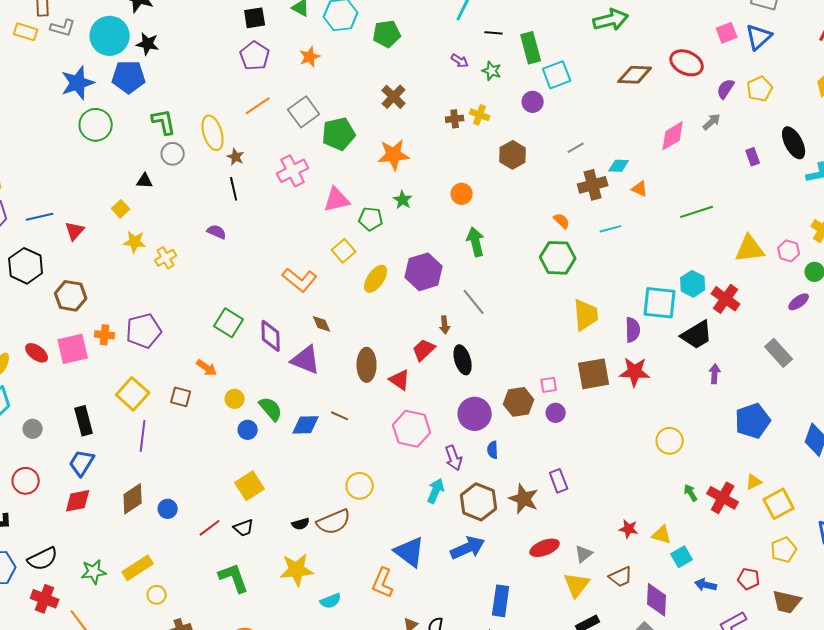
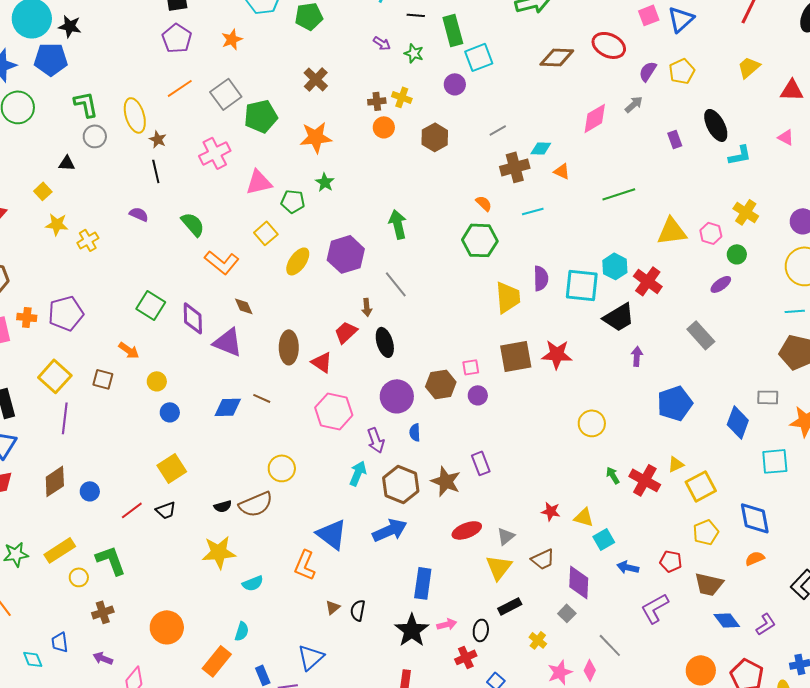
orange circle: (462, 194) -> (384, 127), moved
purple semicircle: (633, 330) -> (541, 278), moved
green semicircle: (271, 409) -> (193, 224), moved
green L-shape: (234, 578) -> (111, 560), moved

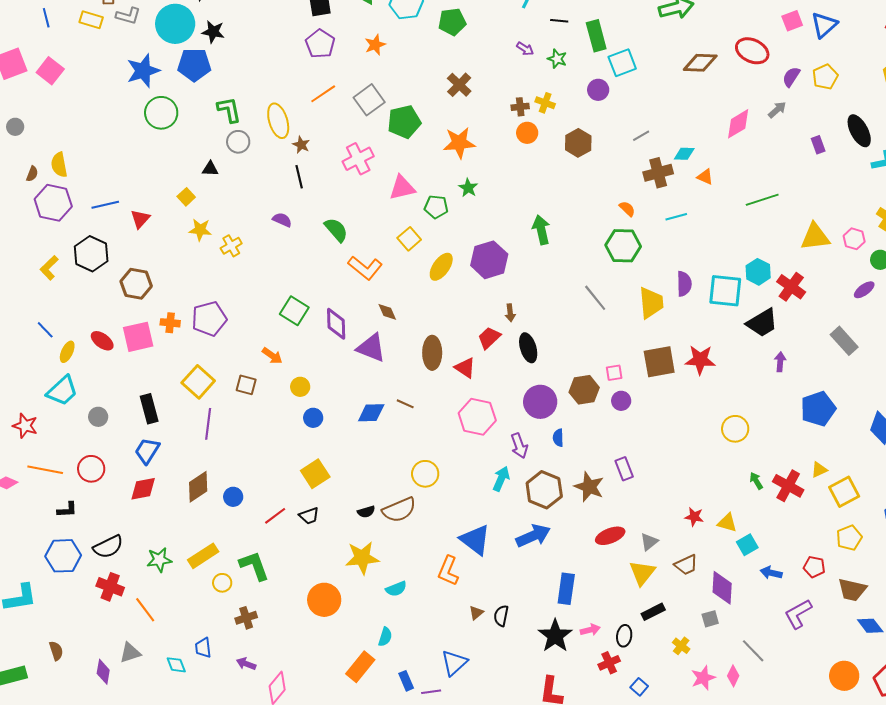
gray line: (396, 284) -> (595, 298), moved
gray square: (567, 613) -> (710, 619), turned 30
orange circle: (167, 627) -> (324, 600), moved

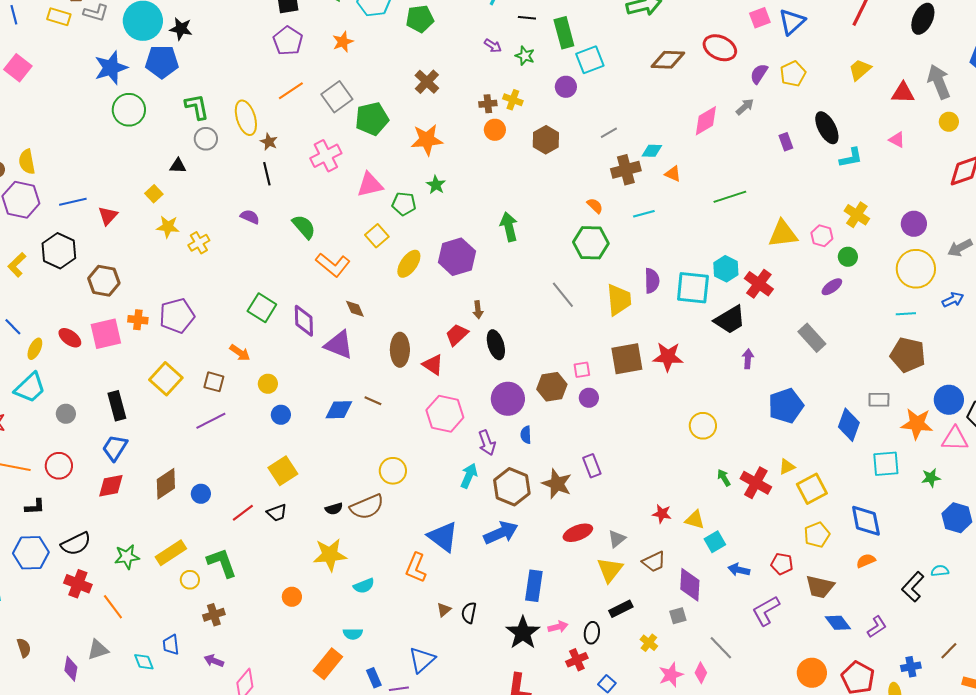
purple line: (208, 424) -> (211, 421), moved, turned 56
orange circle: (324, 600) -> (292, 597), size x0.6
cyan semicircle: (385, 637) -> (353, 634), turned 72

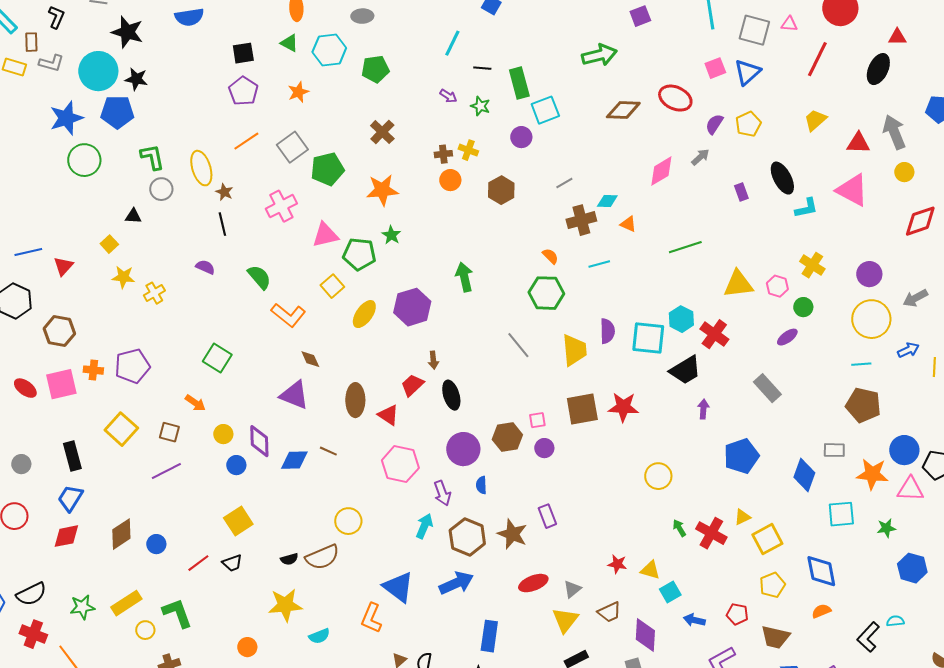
pink triangle: (897, 140) -> (852, 190), size x2.0
green pentagon: (404, 204) -> (359, 254), size x1.4
purple diamond: (304, 321) -> (259, 441), moved

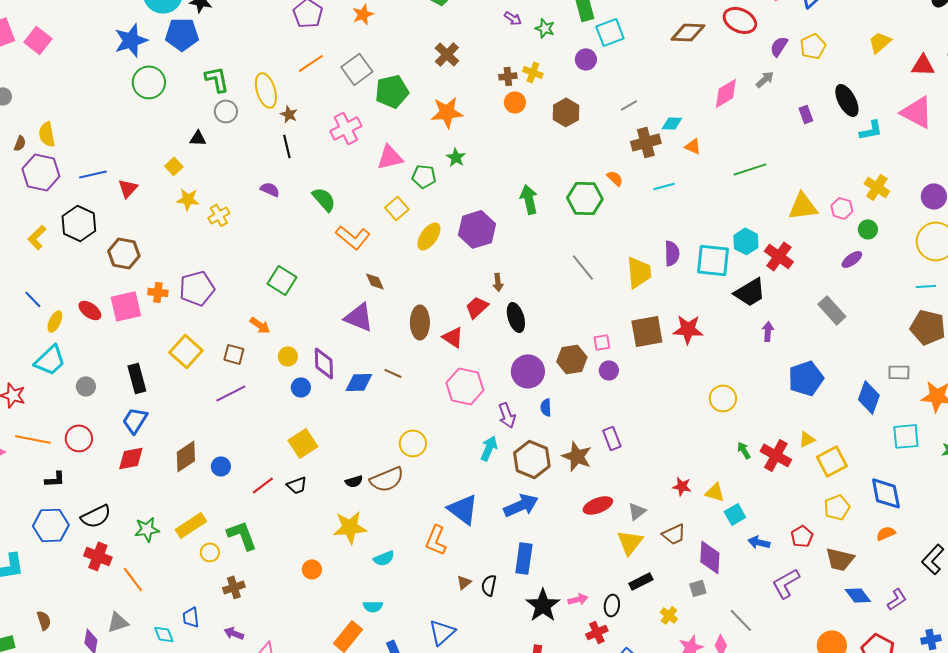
green pentagon: (359, 254) -> (424, 176), size x0.7
green hexagon: (546, 293) -> (585, 198), moved
red pentagon: (737, 614) -> (802, 536), turned 30
blue rectangle: (489, 636) -> (524, 558), moved

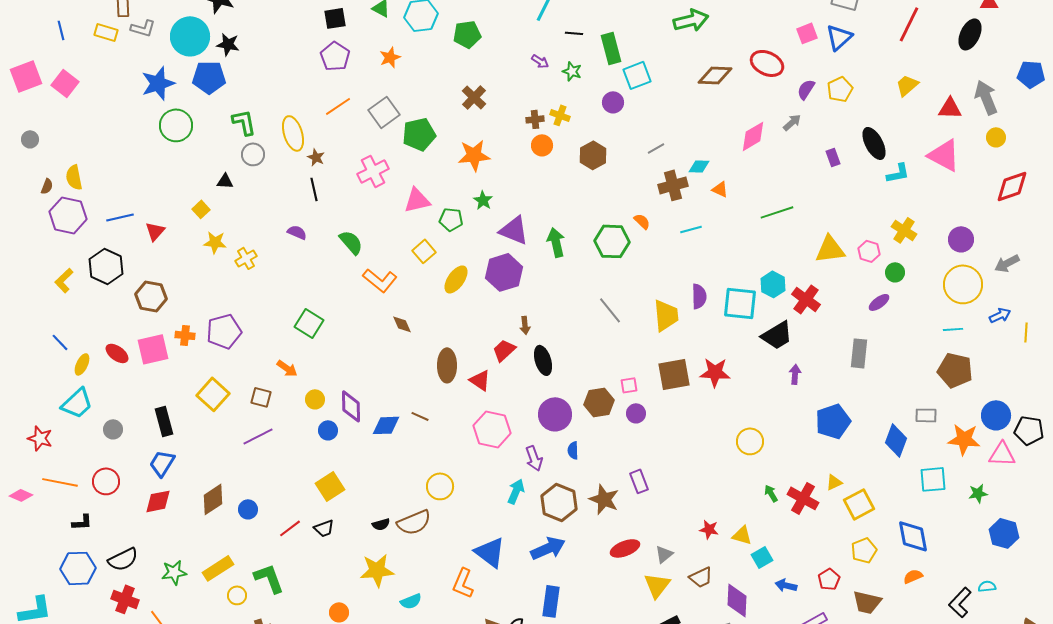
gray rectangle: (832, 310) -> (859, 353), turned 48
purple triangle: (359, 317) -> (514, 230), moved

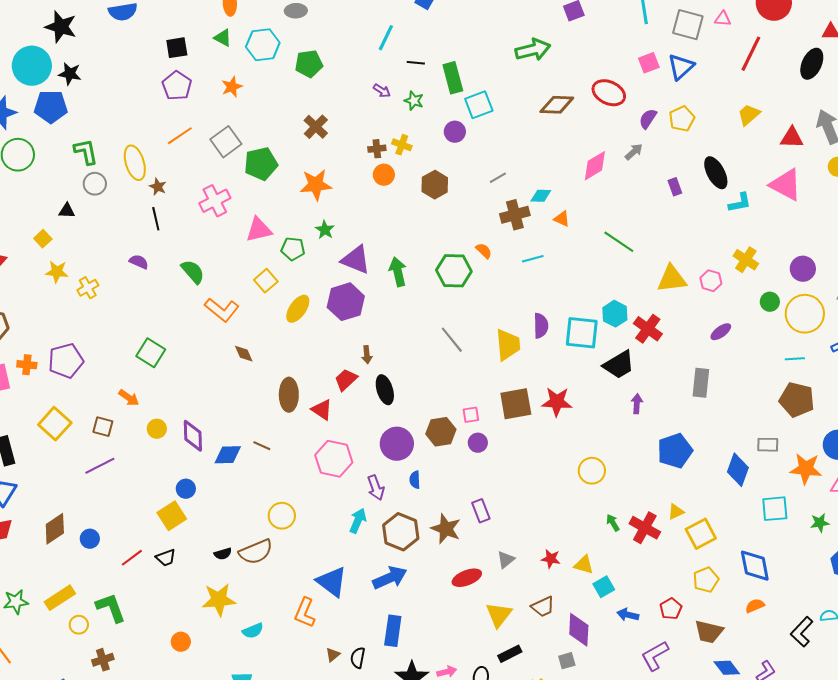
green line: (777, 212) -> (619, 242), turned 52
green circle: (895, 272) -> (770, 302), moved
blue circle: (328, 430) -> (186, 489), moved
gray triangle: (664, 554) -> (506, 560), moved

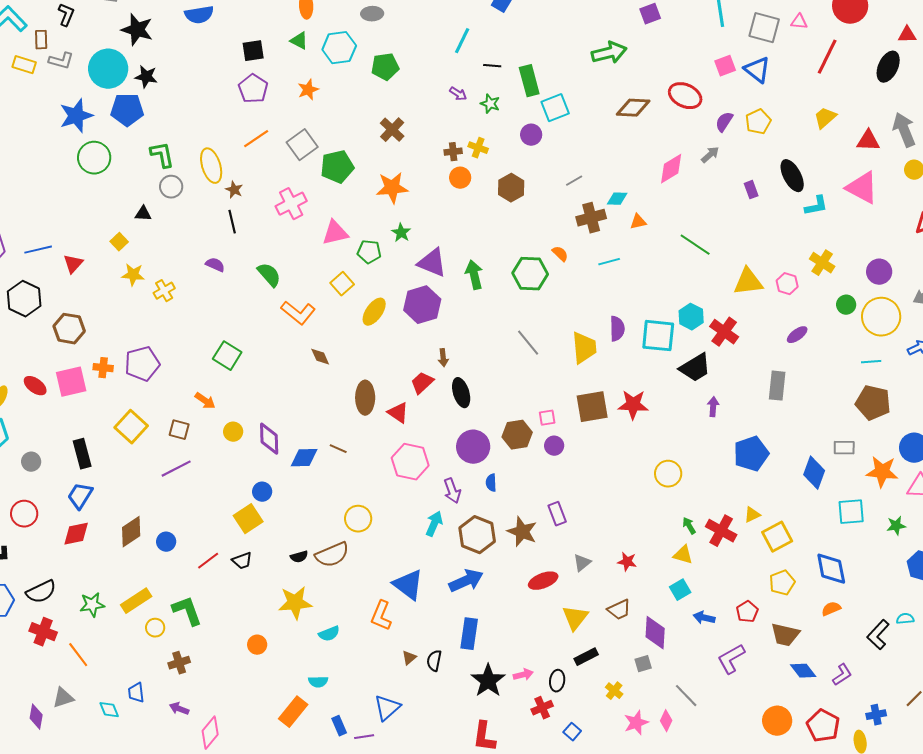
blue triangle: (681, 67) -> (757, 70), turned -40
orange triangle: (562, 219) -> (638, 222), turned -36
yellow triangle: (584, 565) -> (683, 555), moved

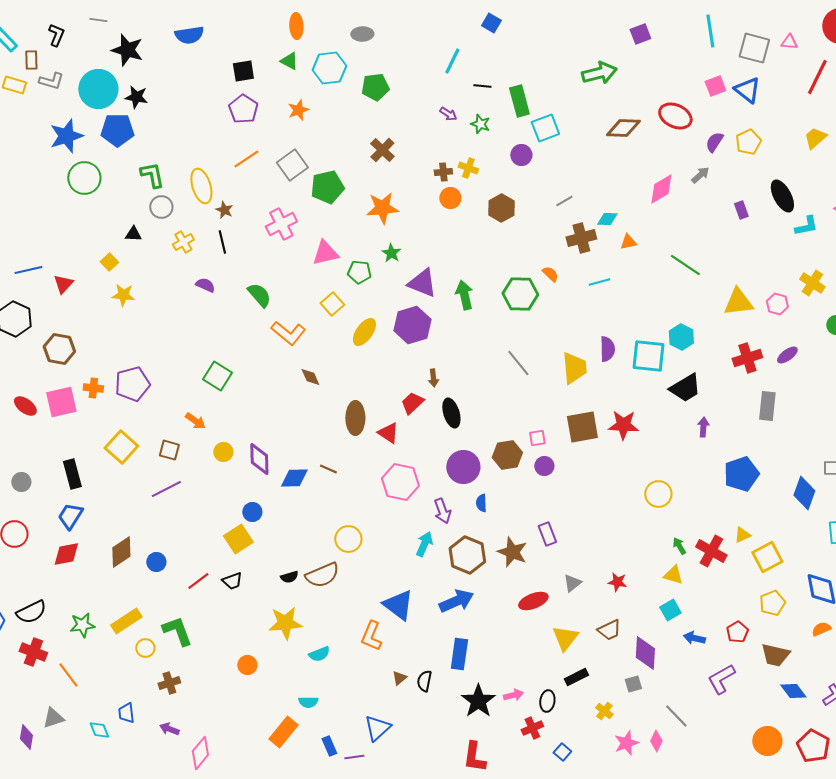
yellow cross: (164, 291) -> (183, 242), moved
red cross: (724, 332) -> (747, 358), moved, turned 36

